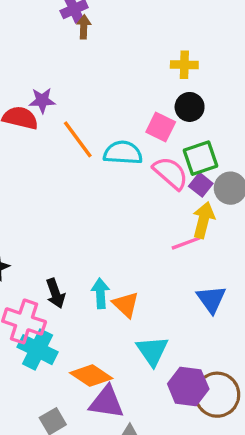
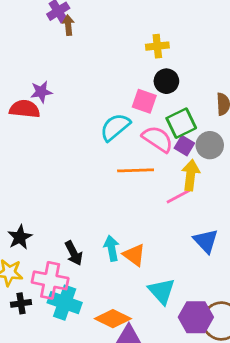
orange line: (78, 139) -> (136, 170), moved, turned -48
cyan semicircle: (123, 153) -> (115, 127), turned -36

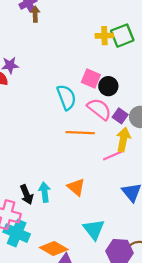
black circle: (166, 81) -> (108, 86), moved
green square: (181, 123) -> (122, 36), moved
cyan semicircle: (115, 127) -> (66, 97), turned 105
cyan arrow: (112, 248) -> (45, 192), moved
orange triangle: (134, 255) -> (76, 187), moved

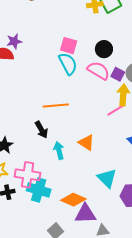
pink square: (91, 79) -> (69, 46), moved
orange line: (80, 133) -> (56, 106), moved
black arrow: (27, 194) -> (41, 130), moved

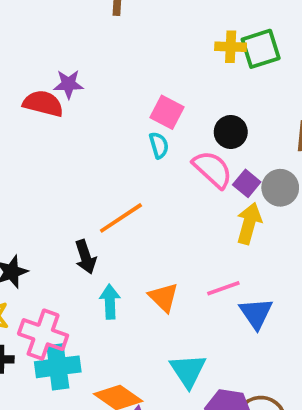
cyan semicircle: (68, 64) -> (159, 145), size x0.6
orange line: (56, 106) -> (121, 218), turned -40
pink line: (115, 110) -> (223, 288), moved
cyan cross: (39, 190) -> (58, 367), turned -35

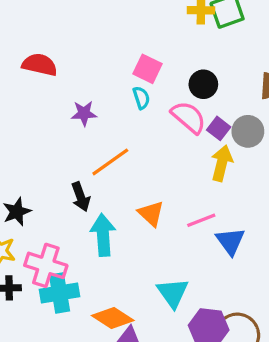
purple star: (68, 84) -> (84, 113), moved
orange triangle: (163, 297) -> (151, 214), moved
cyan arrow: (110, 302) -> (103, 235), size x1.4

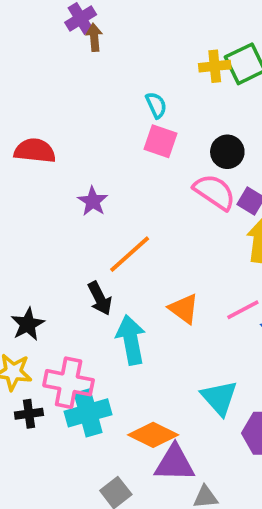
cyan semicircle: (141, 98) -> (156, 105), moved
purple star: (84, 113) -> (93, 201), turned -30

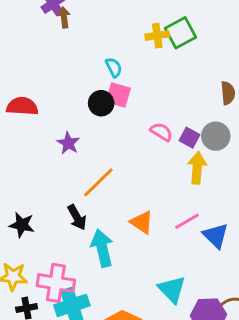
black circle: (227, 152) -> (101, 103), moved
pink semicircle: (215, 192) -> (161, 132), size x0.7
black star: (28, 324) -> (22, 225), moved, turned -30

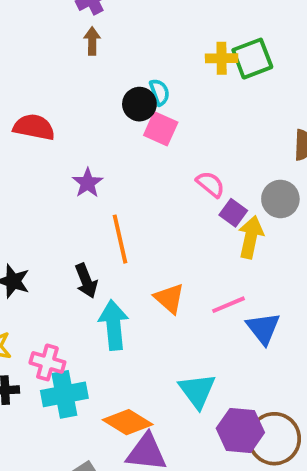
brown arrow: (64, 18) -> (92, 41), moved
black circle: (101, 103) -> (139, 104), moved
purple square: (189, 138) -> (233, 213), moved
orange line: (98, 182) -> (120, 239), turned -66
pink cross: (56, 283) -> (47, 362), size x0.7

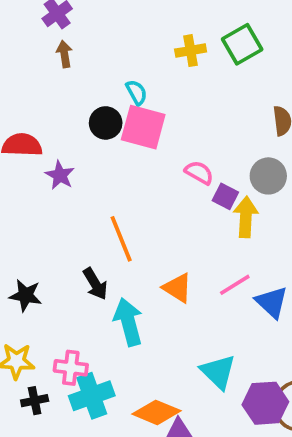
green square: (252, 59) -> (242, 44), moved
black circle: (139, 104) -> (106, 123), moved
pink square: (161, 129) -> (143, 127), size x1.4
purple star: (88, 183) -> (60, 175), moved

